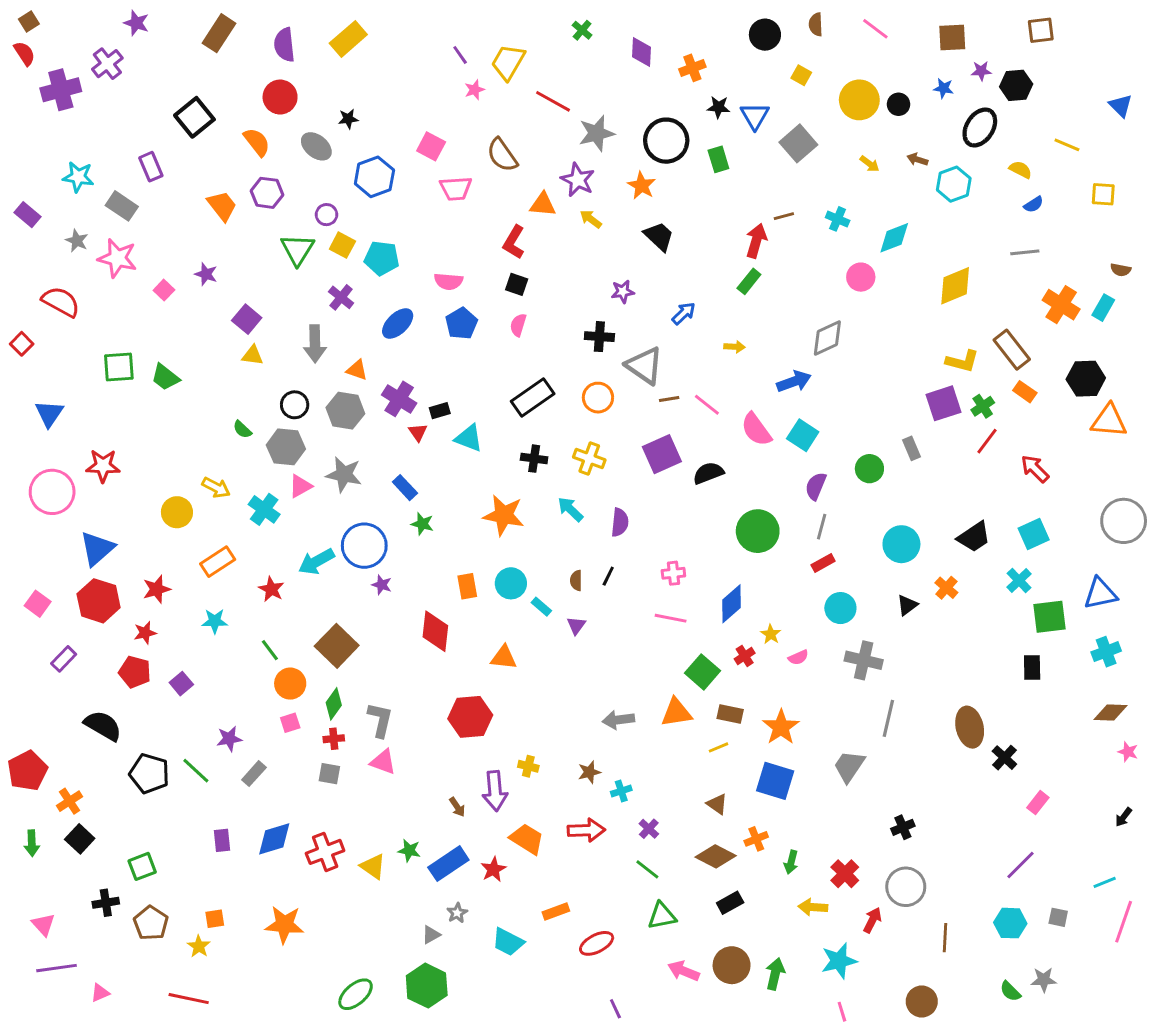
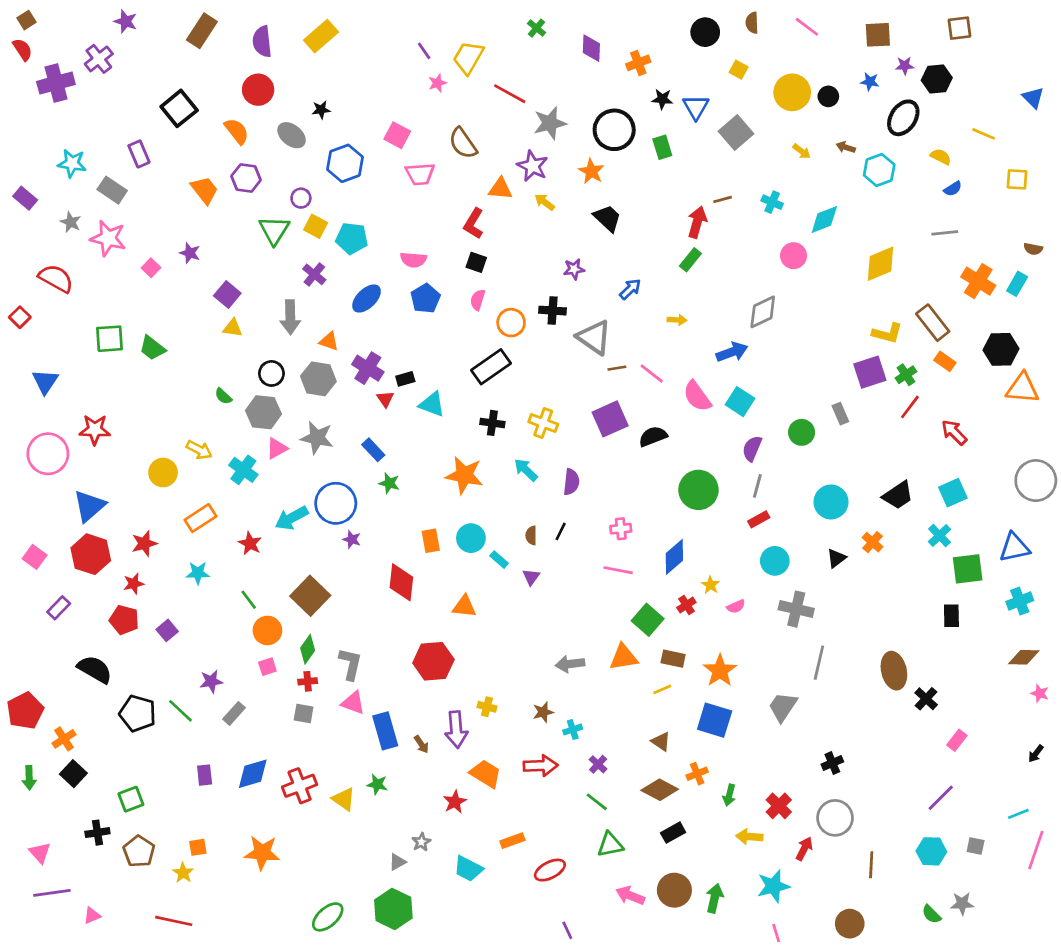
orange circle: (598, 398) -> (511, 323), moved
blue rectangle: (448, 864) -> (385, 731), moved, turned -72

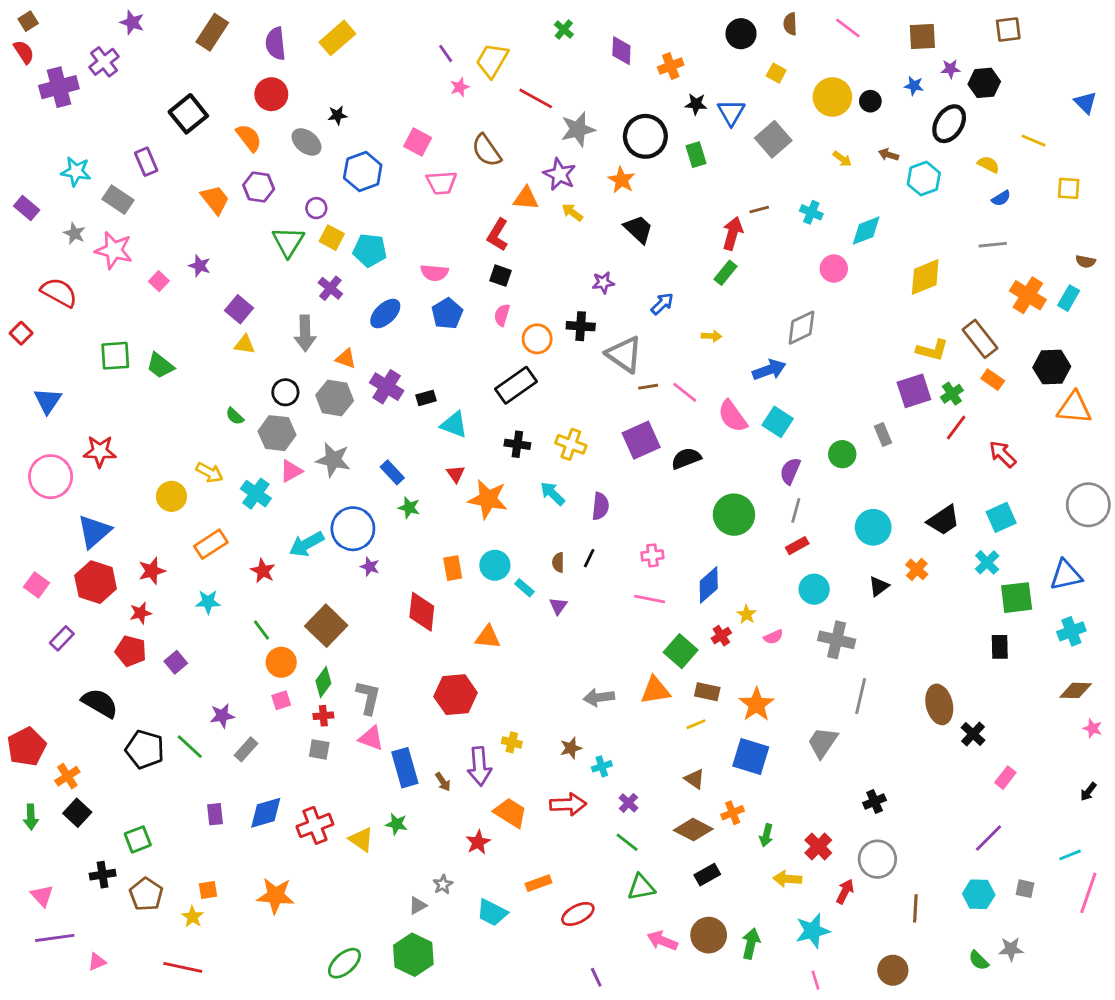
red triangle: (385, 399) -> (456, 474), moved

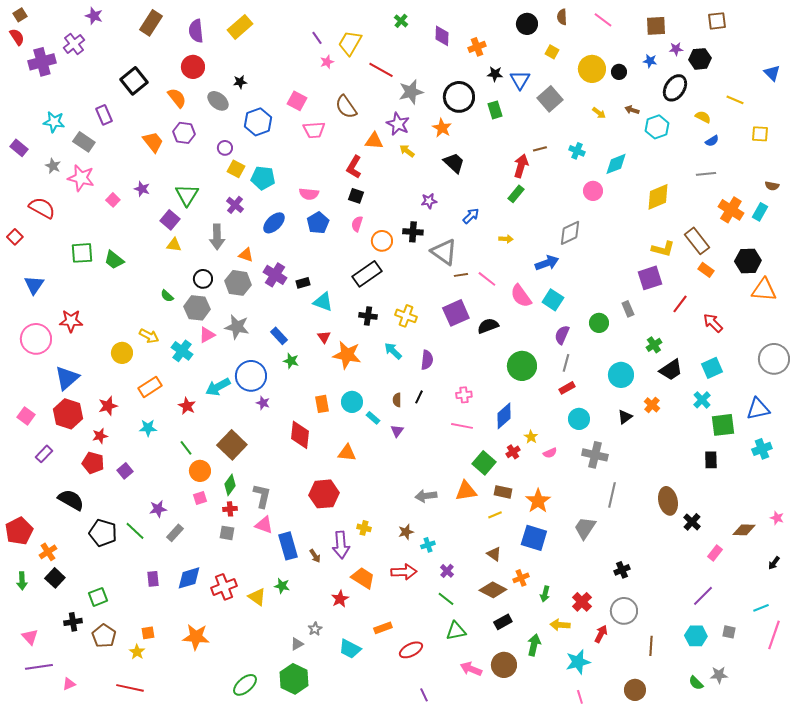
green triangle: (288, 242) -> (187, 195), moved
green cross: (952, 394) -> (654, 345), moved
brown diamond: (1076, 690) -> (744, 530), moved
green arrow: (751, 944) -> (534, 645), moved

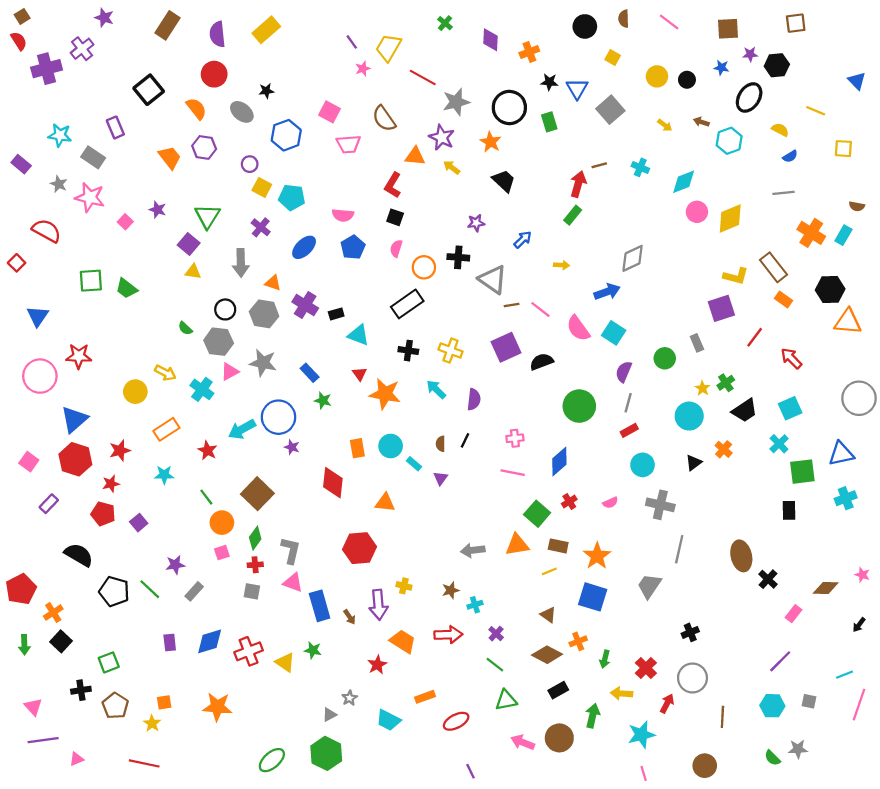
yellow circle: (592, 69) -> (657, 76), size x0.7
pink circle: (593, 191) -> (697, 212), moved
yellow star: (531, 437) -> (702, 388), moved

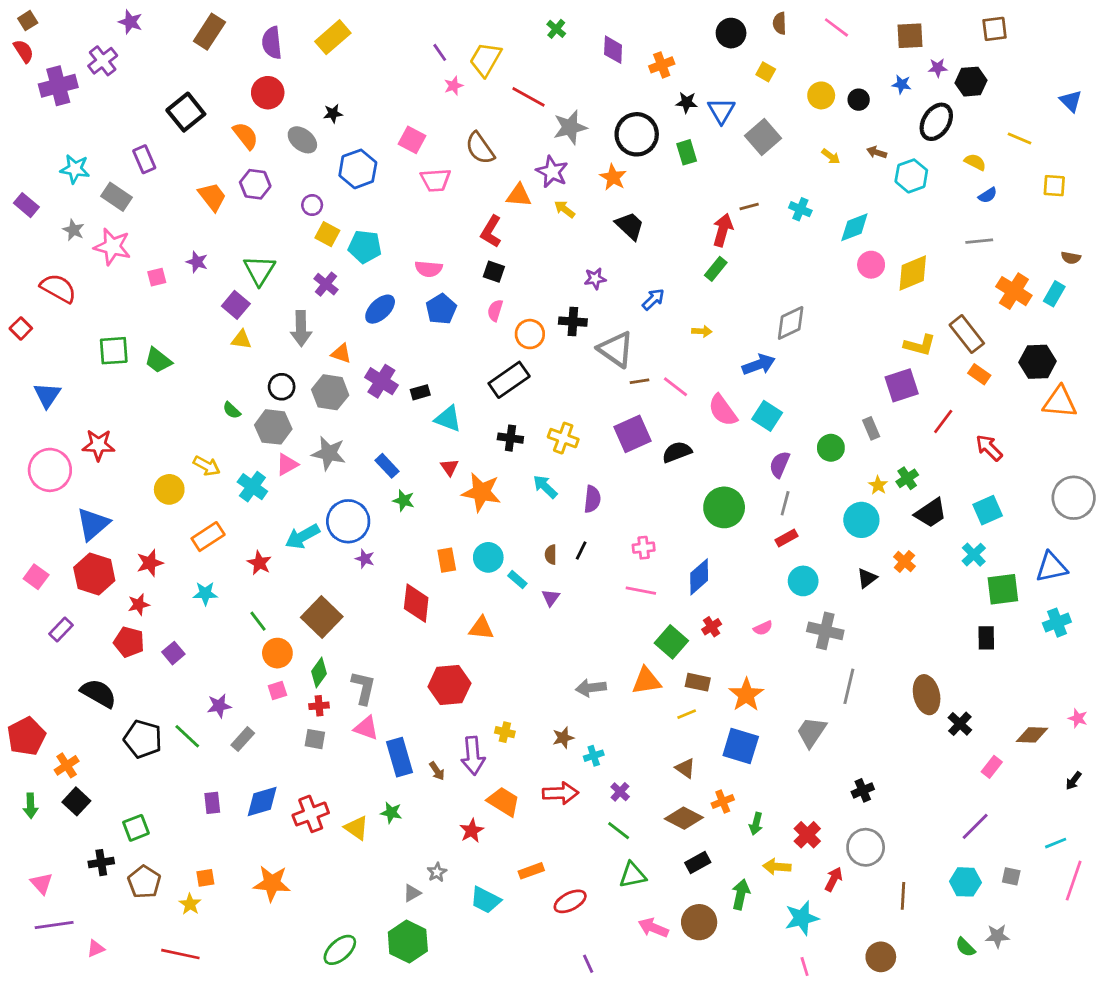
pink square: (125, 222) -> (157, 277), turned 32

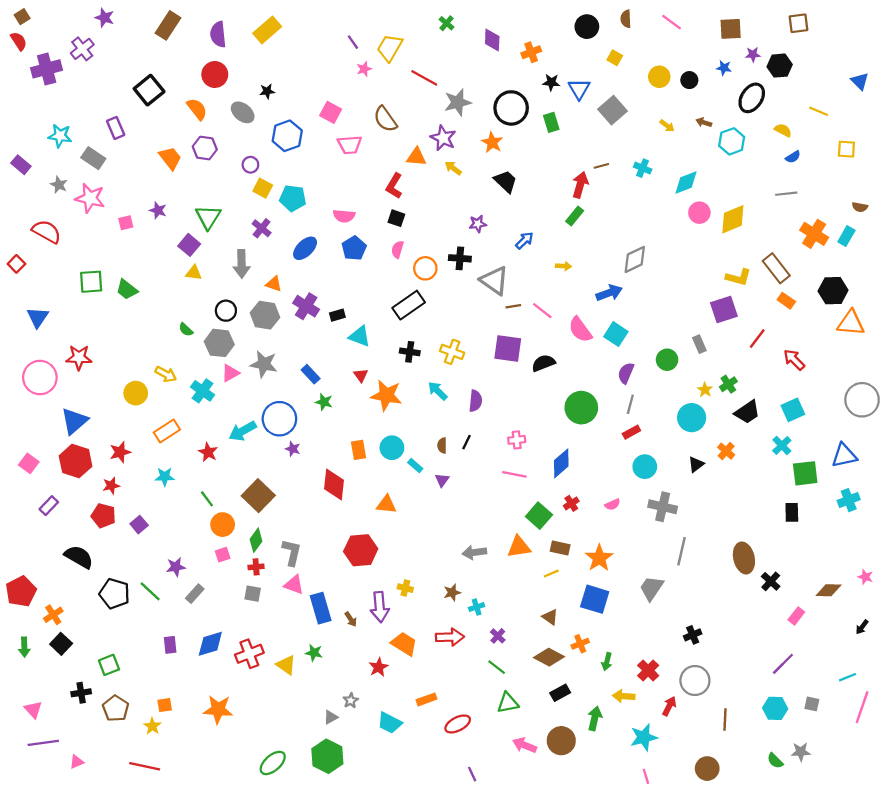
purple square: (633, 434) -> (508, 349), turned 32

